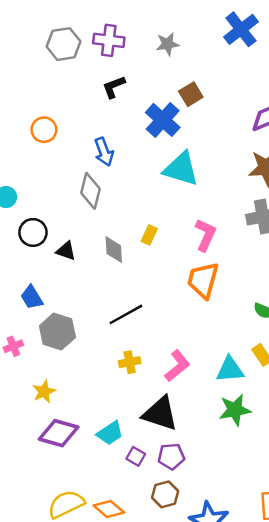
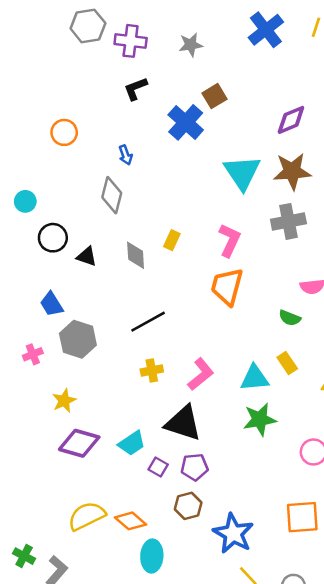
gray hexagon: (64, 44) -> (88, 26), moved
blue arrow: (104, 152) -> (126, 155), size x0.7
cyan triangle: (181, 169) -> (242, 173), moved, turned 39

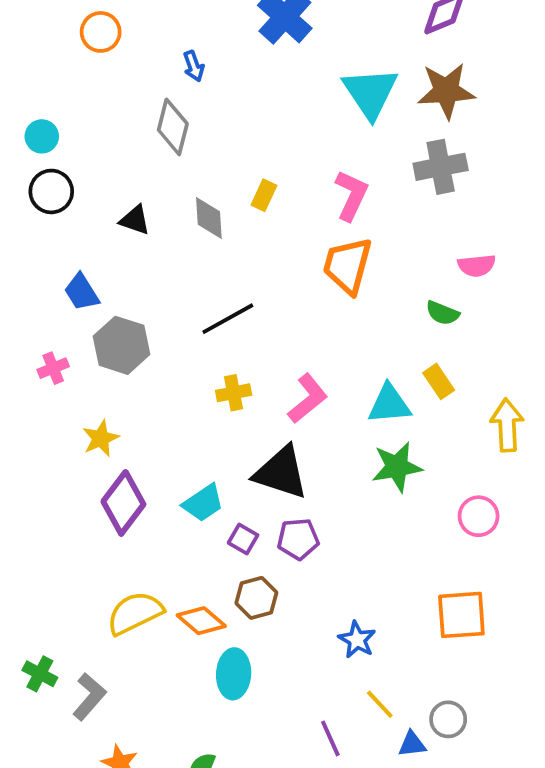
black circle: (53, 238) -> (51, 191), moved
purple diamond: (79, 443) -> (123, 503), turned -69
brown hexagon: (188, 506) -> (256, 598), moved
blue star: (233, 533) -> (357, 640), size x0.6

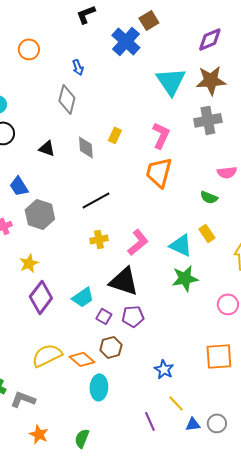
cyan triangle: (389, 404) -> (181, 245), turned 30
gray L-shape: (89, 697) -> (23, 399), turned -110
gray circle: (448, 719) -> (217, 423), moved

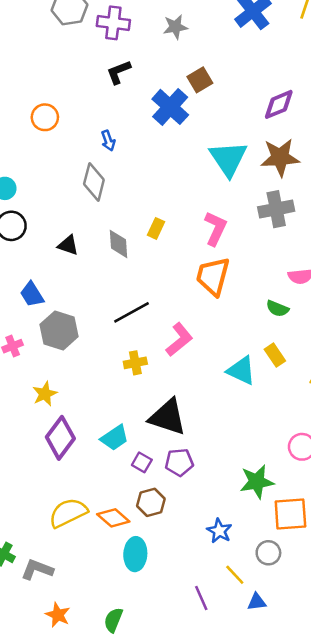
pink L-shape: (138, 242) -> (179, 340), moved
green star: (185, 278) -> (257, 482), moved
gray circle: (217, 423) -> (268, 553), moved

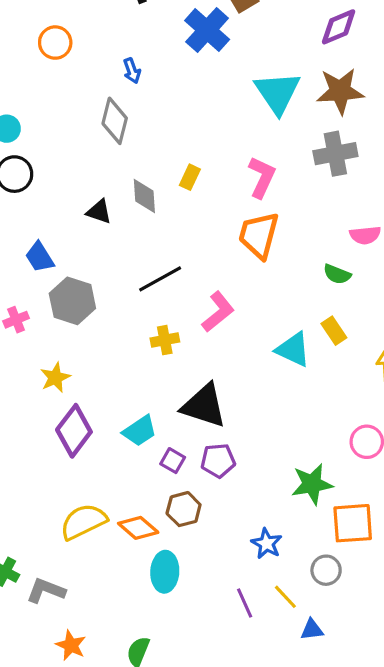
black triangle: (68, 245) -> (99, 212), moved
purple line: (201, 598) -> (245, 603), moved

